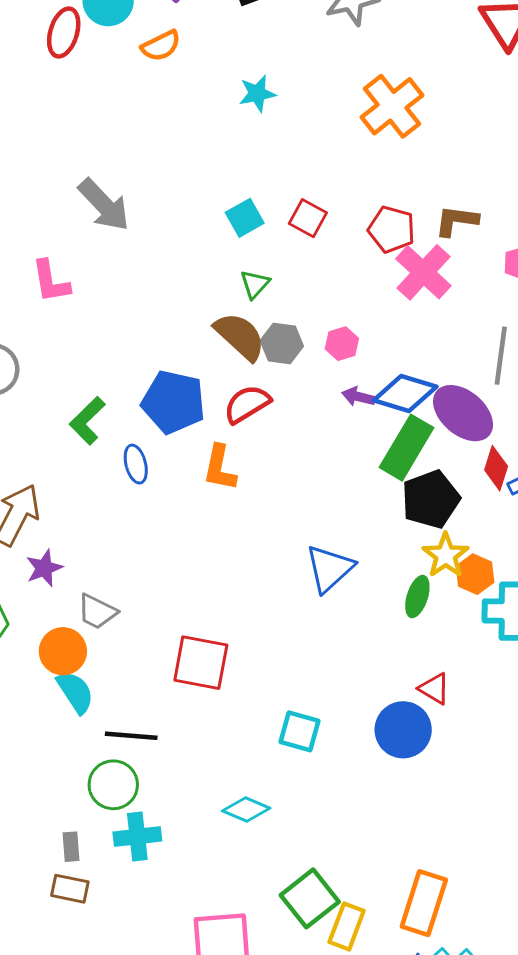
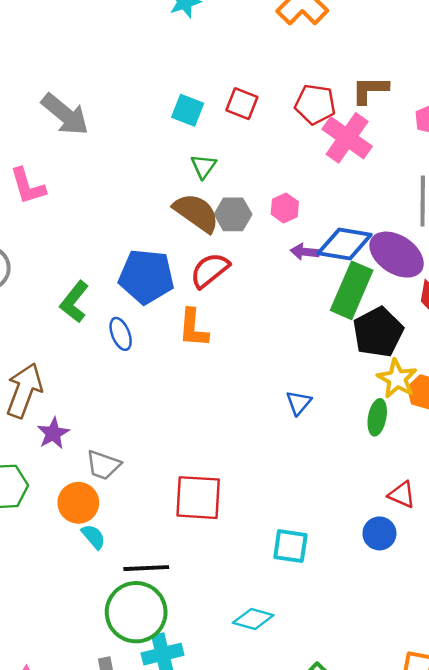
cyan square: (245, 218) -> (188, 110), turned -32
blue triangle: (330, 569) -> (299, 403), size x0.6
cyan semicircle: (75, 692) -> (93, 537), size x0.7
blue circle: (403, 730) -> (379, 533), size x0.7
green circle: (113, 785) -> (136, 612), size x1.4

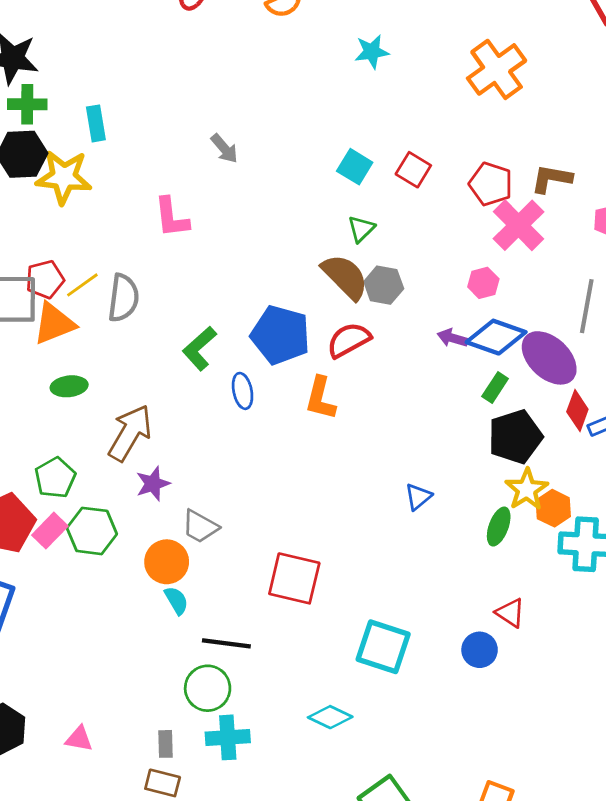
gray arrow: (65, 114) -> (224, 148), size x0.6
pink hexagon: (285, 208) -> (483, 283), moved
green rectangle: (352, 290) -> (495, 387), size x0.5
cyan square: (290, 546) -> (383, 647), size x1.4
green circle: (136, 612) -> (208, 688), size x0.7

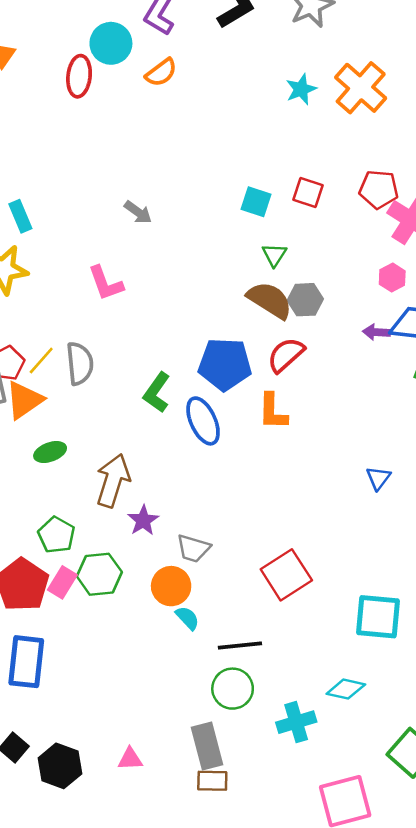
cyan star: (372, 52) -> (301, 89), moved
blue ellipse: (243, 391) -> (203, 421), size x1.5
red square: (294, 578) -> (286, 575), turned -33
cyan cross: (228, 737) -> (296, 722), moved
gray rectangle: (166, 744) -> (207, 746), size x1.8

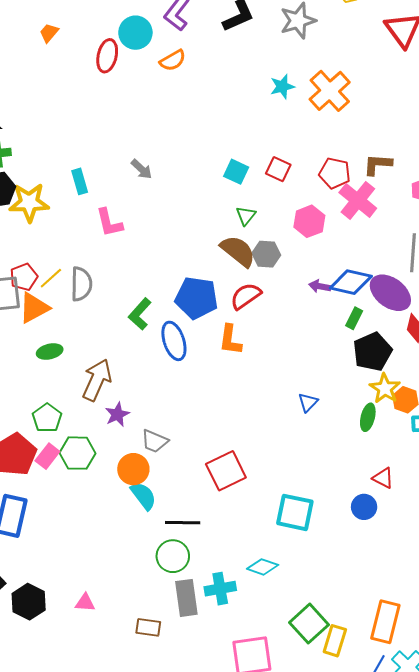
cyan rectangle: (20, 216) -> (80, 181), moved
pink hexagon: (392, 278) -> (309, 221), moved, size x1.4
cyan semicircle: (187, 618) -> (143, 496), size x1.4
gray rectangle: (207, 746) -> (186, 598), moved

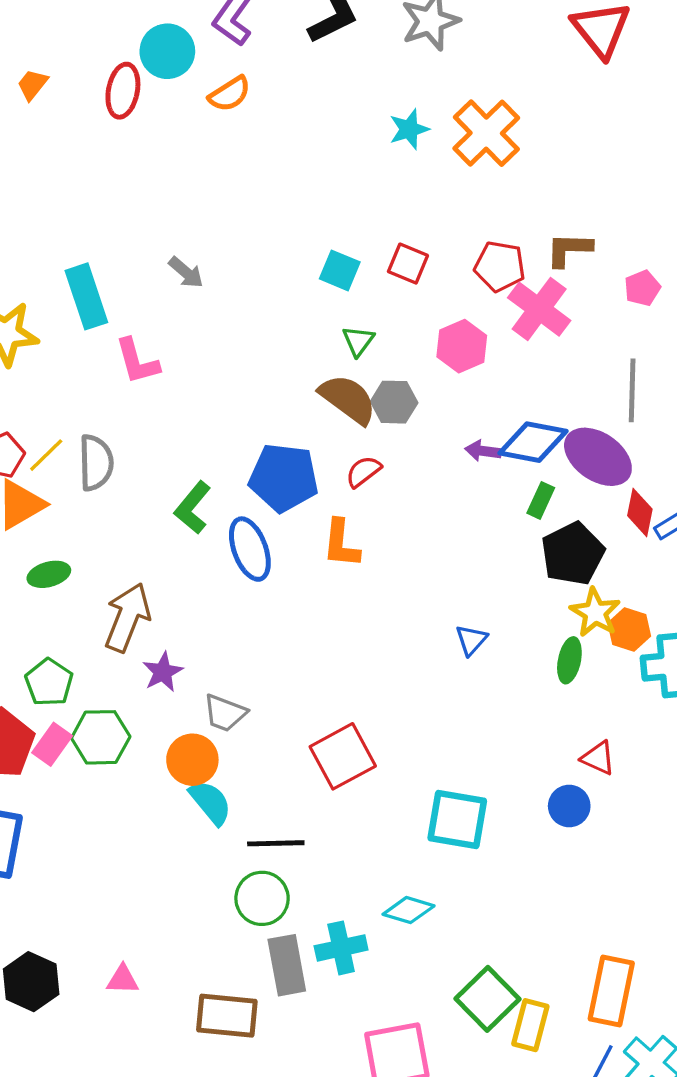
orange trapezoid: (49, 33) -> (32, 85), moved
cyan rectangle: (80, 181) -> (86, 296), size x1.5
red semicircle: (246, 296) -> (363, 472), size x0.7
brown rectangle: (148, 627) -> (227, 1016), size x1.5

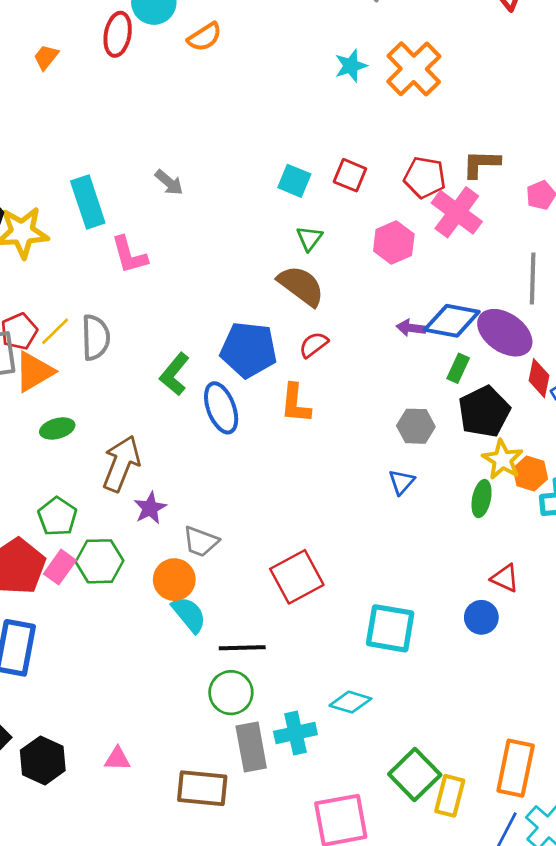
orange trapezoid: (32, 85) -> (46, 57), moved
gray hexagon: (394, 402) -> (416, 426), moved

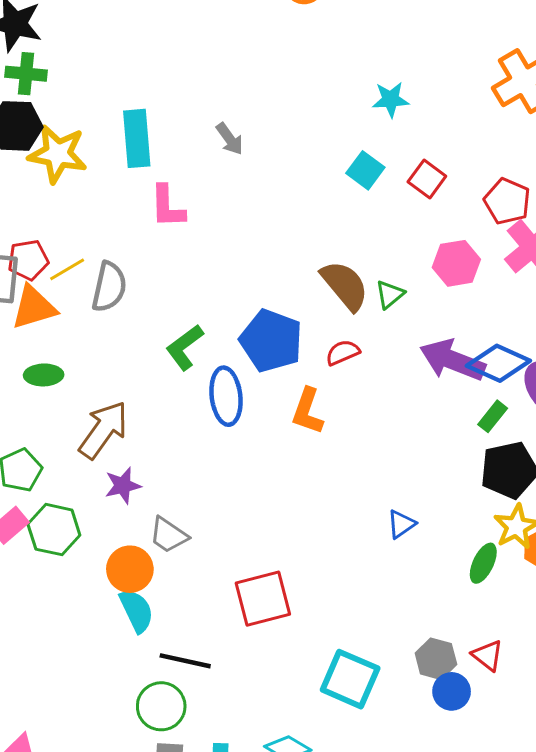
cyan star: (351, 66) -> (391, 100), moved
green triangle: (309, 238) -> (390, 294), moved
purple arrow: (411, 328) -> (452, 360), size x2.0
gray hexagon: (416, 426) -> (436, 659), moved

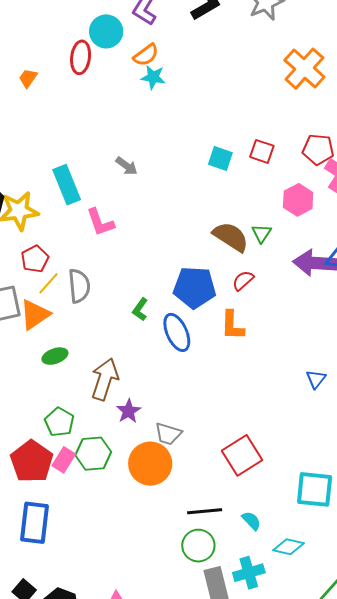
cyan star: (391, 100) -> (153, 77), moved, turned 30
red pentagon: (28, 260) -> (35, 259), moved
green L-shape: (185, 347) -> (140, 309), size x0.7
orange circle: (130, 569) -> (150, 464), size x1.4
cyan semicircle: (137, 611) -> (251, 521), moved, size x0.7

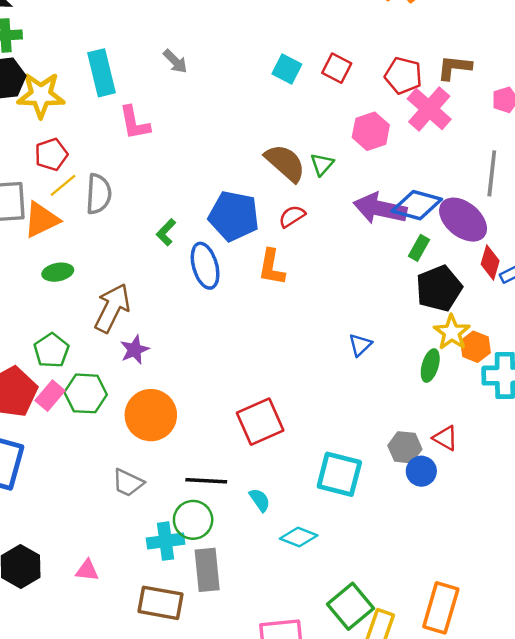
gray trapezoid: (168, 434) -> (128, 483), moved
cyan cross: (249, 573) -> (166, 541), moved

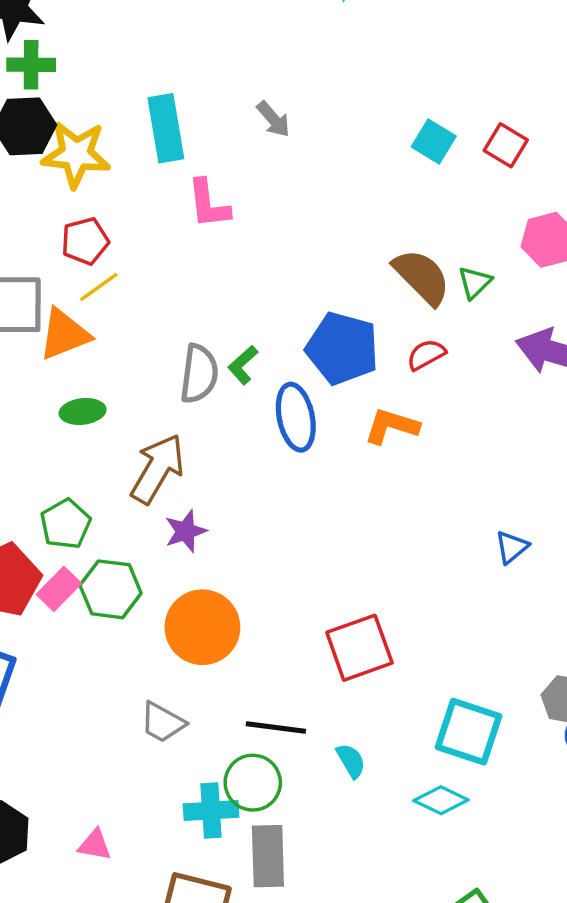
gray semicircle: (99, 194) -> (199, 374), moved
orange L-shape: (272, 267) -> (392, 426), turned 93
cyan diamond: (299, 537) -> (441, 800), moved

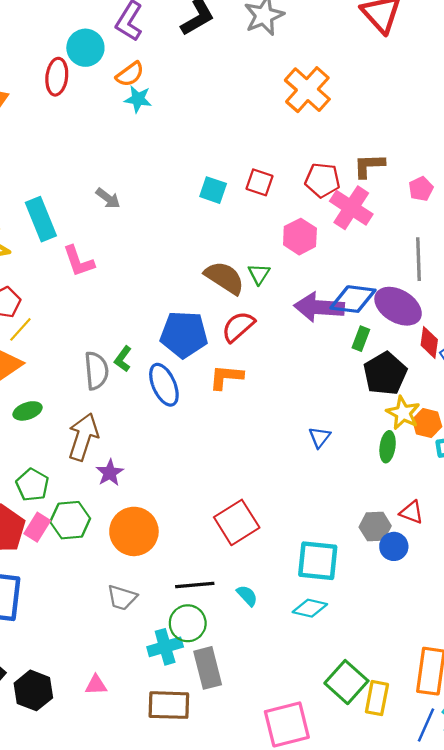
red semicircle: (426, 355) -> (238, 327), size x1.4

